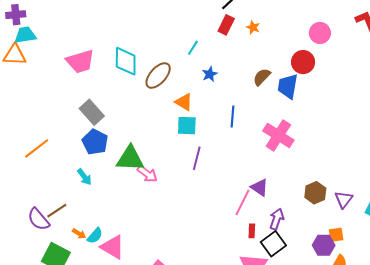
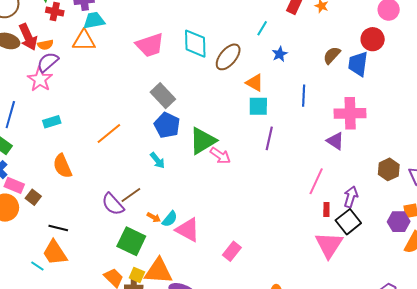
pink cross: (278, 135) -> (350, 113), turned -32
green triangle: (130, 159) -> (203, 141), turned -32
purple triangle: (259, 187) -> (335, 141), moved

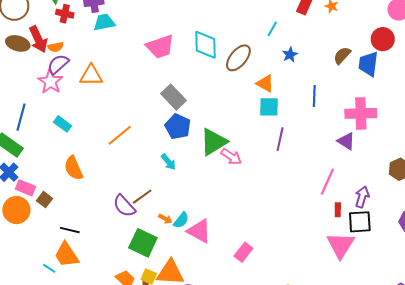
orange triangle: (84, 41) -> (91, 75), moved
cyan rectangle: (52, 122) -> (63, 124), turned 54
black square: (348, 222) -> (360, 222), turned 35

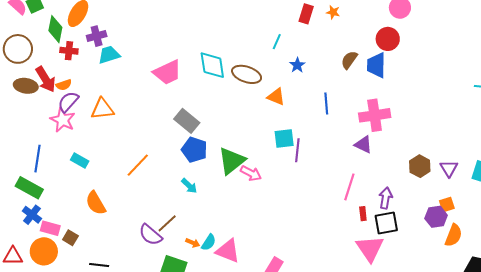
brown ellipse: (238, 58) -> (247, 74), turned 76
cyan square: (269, 107) -> (284, 138), moved

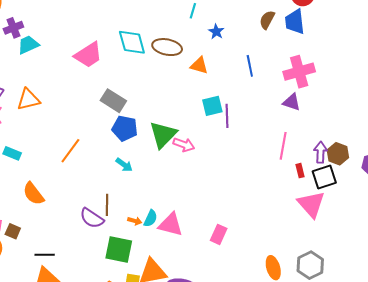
brown hexagon: (420, 166) -> (338, 154), moved
brown line: (167, 223) -> (107, 205), turned -40

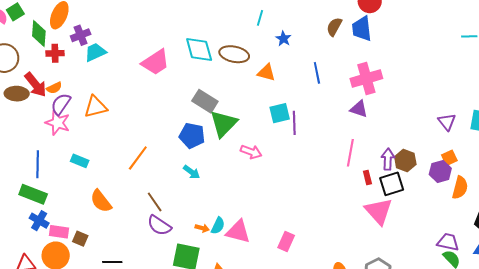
gray rectangle: (113, 101) -> (205, 101), moved
green triangle: (163, 135) -> (224, 124), moved
brown line: (107, 205) -> (155, 202), moved, turned -35

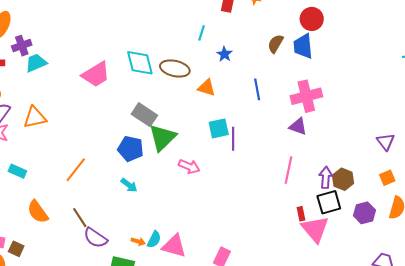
purple hexagon: (440, 171) -> (364, 213), moved
red rectangle: (367, 177) -> (301, 214), moved
brown line: (155, 202) -> (80, 218), moved

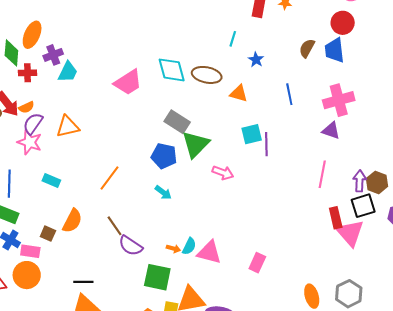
cyan trapezoid: (36, 63) -> (68, 72), turned 140
orange semicircle: (38, 212) -> (72, 221), turned -115
red rectangle: (301, 214) -> (336, 218), size x1.5
brown square: (16, 249) -> (48, 234), moved

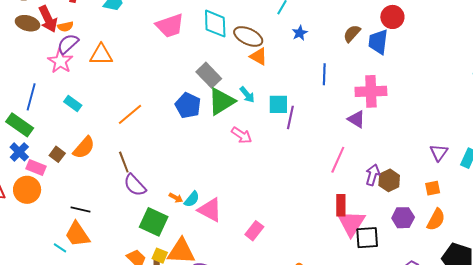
orange triangle: (239, 94) -> (259, 56), moved
cyan arrow: (163, 192) -> (247, 95), moved
black square: (363, 206) -> (367, 238), moved

